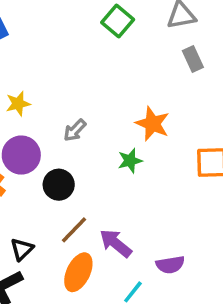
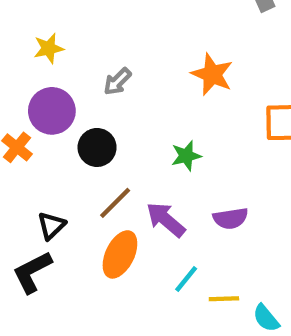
green star: (130, 161) -> (186, 156), moved
purple semicircle: (170, 265) -> (231, 218), moved

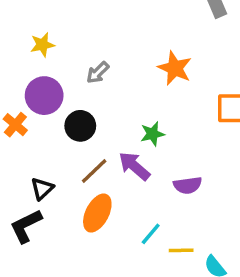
purple arrow: (166, 220) -> (134, 166), moved

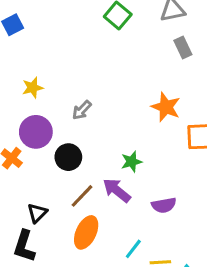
orange star: (175, 68) -> (166, 107), moved
black L-shape: (26, 226) -> (24, 246), turned -44

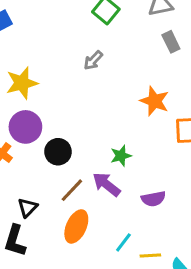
yellow star: (33, 88) -> (22, 83), size x1.5
gray arrow: (82, 110) -> (93, 60), moved

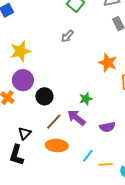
orange ellipse: (76, 226) -> (57, 145), turned 70

